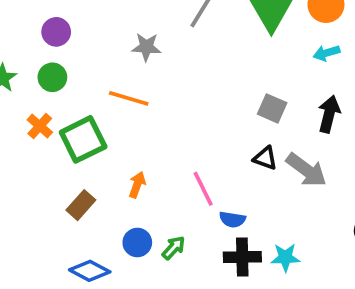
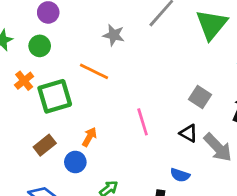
pink line: (203, 189) -> (143, 122), moved
blue semicircle: (232, 219) -> (180, 175), moved
blue circle: (137, 242) -> (75, 162), moved

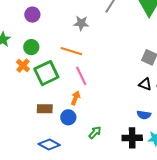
green circle: (40, 46) -> (31, 47), moved
pink line: (143, 122) -> (81, 76), moved
brown rectangle: (45, 145) -> (45, 109), turned 49

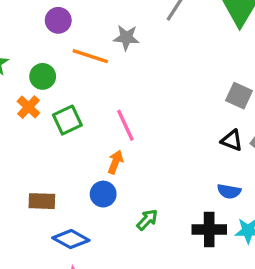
purple circle: (32, 15) -> (58, 20), moved
orange line: (71, 51) -> (90, 56), moved
green square: (46, 73) -> (67, 120), size x0.7
brown rectangle: (45, 109) -> (42, 201), moved

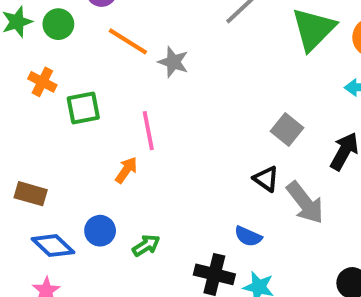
gray star: (126, 38) -> (173, 62), moved
green circle: (43, 76) -> (58, 24), moved
orange cross: (28, 107) -> (42, 82), turned -30
blue circle: (103, 194) -> (100, 231), moved

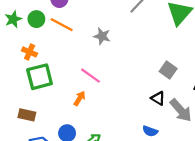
orange line: (128, 41) -> (62, 25), moved
green square: (83, 108) -> (40, 77), moved, size x1.4
pink line: (148, 131) -> (90, 76), turned -40

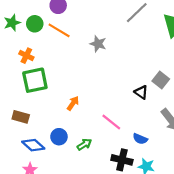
pink line: (90, 76) -> (111, 122), moved
black triangle: (158, 98) -> (141, 92), moved

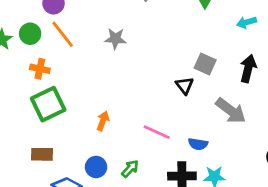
orange line: (59, 30) -> (63, 34), turned 35
orange cross: (26, 56) -> (40, 69), moved
black triangle: (141, 92) -> (185, 86), turned 32

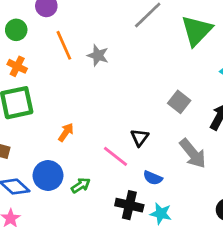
orange line: (63, 34) -> (64, 45), moved
black triangle: (185, 86) -> (140, 137), moved
blue circle: (96, 167) -> (48, 175), size x1.4

